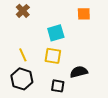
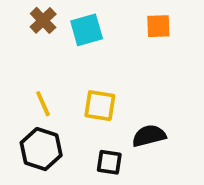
cyan square: (56, 33) -> (87, 30), moved

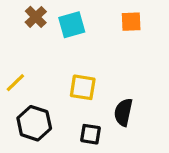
yellow line: (43, 104) -> (15, 83), moved, turned 70
black semicircle: (149, 136) -> (123, 112), turned -64

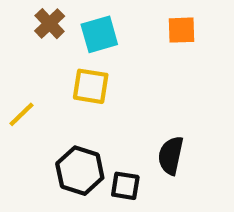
yellow square: (83, 87) -> (91, 86), moved
black hexagon: (34, 123) -> (80, 171), moved

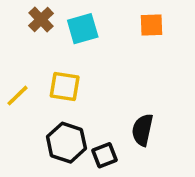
yellow square: (91, 86) -> (65, 86), moved
black square: (125, 186) -> (104, 155), turned -30

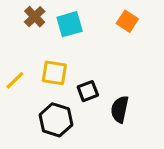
orange square: (151, 25) -> (127, 21), turned 35
black square: (104, 155) -> (88, 91), moved

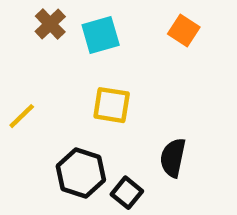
yellow square: (54, 73) -> (112, 105), moved
black square: (88, 91) -> (127, 193), moved, turned -30

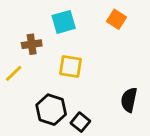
brown cross: (50, 24) -> (32, 44), moved, turned 36
black semicircle: (173, 158) -> (129, 100), moved

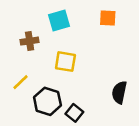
orange square: (116, 19) -> (108, 18), turned -30
yellow line: (14, 73) -> (21, 82), moved

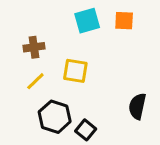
cyan square: (59, 21) -> (87, 21), moved
yellow line: (21, 82) -> (35, 81), moved

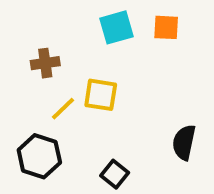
yellow line: (35, 81) -> (63, 109), moved
black hexagon: (55, 117) -> (39, 156), moved

